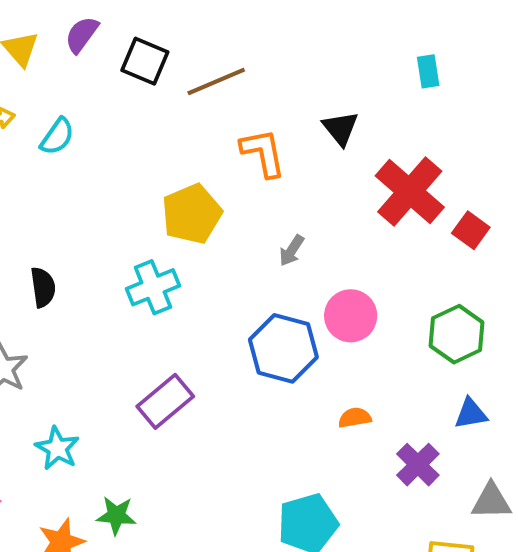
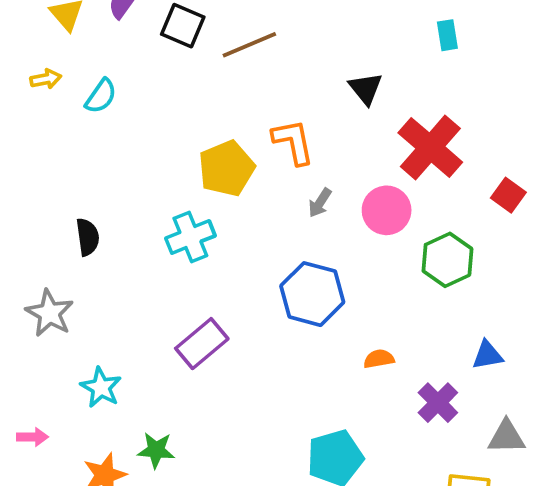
orange L-shape: (263, 153) -> (293, 142), moved
red square: (471, 230) -> (508, 195), moved
pink circle: (351, 316) -> (387, 210), moved
green hexagon: (457, 334) -> (447, 260), moved

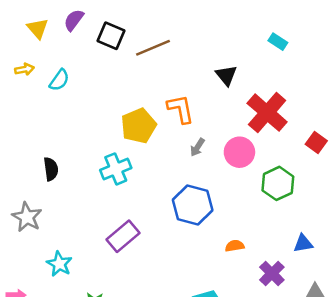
cyan rectangle: (447, 35) -> (278, 42), turned -48

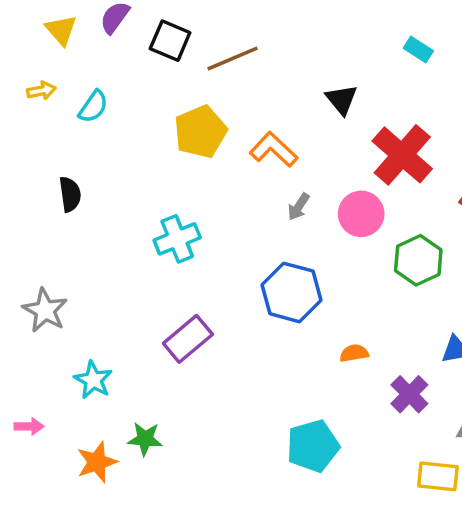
orange L-shape: (181, 109) -> (274, 150), turned -36
yellow pentagon: (139, 126) -> (200, 132), moved
black semicircle: (51, 169) -> (70, 194), moved

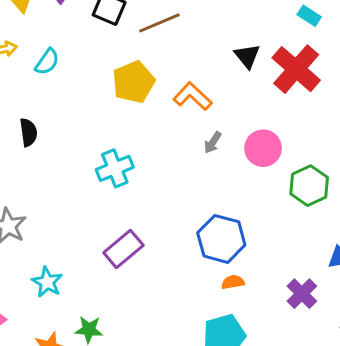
red cross: (402, 155) -> (296, 69), moved
blue hexagon: (291, 292) -> (221, 239), moved
orange semicircle: (354, 353) -> (233, 282), moved

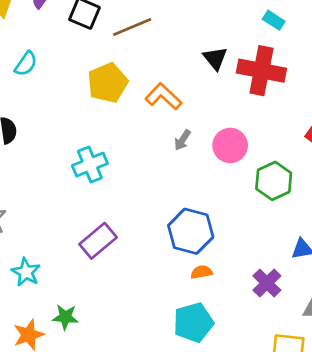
red cross: (296, 69) -> (261, 71), turned -30

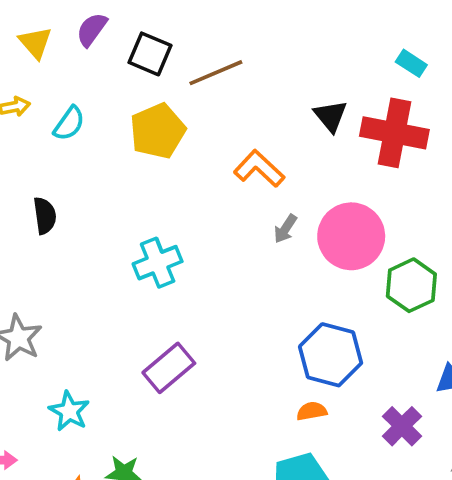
yellow pentagon: (108, 83) -> (158, 131), moved
pink circle: (230, 145) -> (351, 236), size x1.4
blue hexagon: (191, 231) -> (331, 355), moved

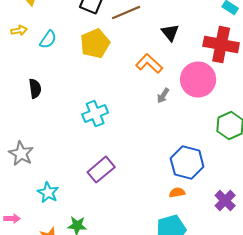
black triangle: (331, 116) -> (170, 33), moved
pink circle: (351, 236) -> (198, 80), moved

